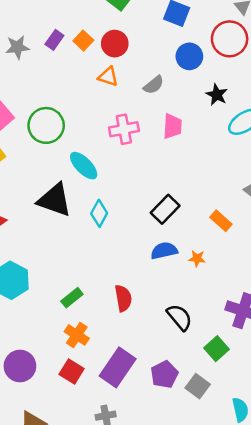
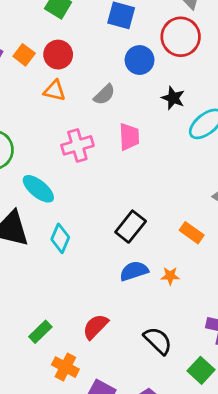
red semicircle: (123, 298) -> (95, 327), turned -120
orange cross: (77, 335) -> (65, 367), moved

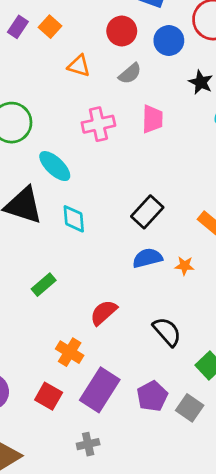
red circle: (58, 55) -> (122, 31), moved
cyan diamond: (60, 238) -> (74, 219), turned -32
green rectangle: (40, 332) -> (44, 285), moved

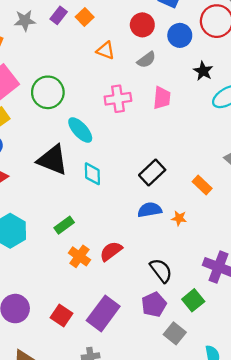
orange cross: (70, 352) -> (79, 256), moved
purple pentagon: (152, 396) -> (154, 305), moved

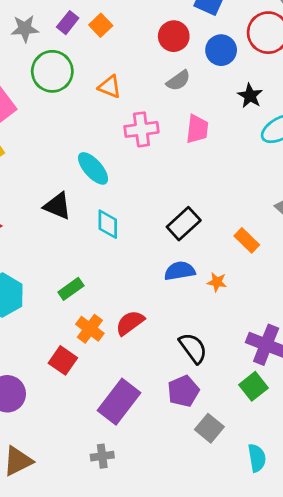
orange triangle: (106, 50) -> (110, 87), moved
green circle: (48, 92) -> (52, 71), moved
black triangle: (53, 160) -> (58, 206), size x0.7
green square: (193, 300) -> (253, 386), moved
red square: (62, 315) -> (63, 360), moved

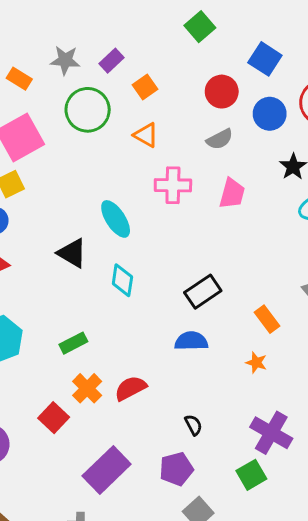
orange square: (101, 25) -> (145, 87), moved
orange star: (217, 282) -> (256, 363), moved
black semicircle: (193, 348) -> (193, 425), size x0.6

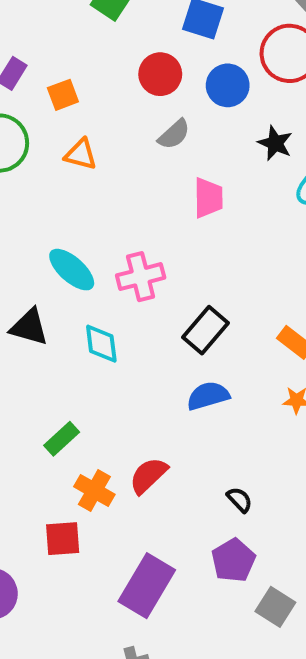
orange square: (145, 87) -> (63, 95), turned 30
pink cross: (173, 185) -> (141, 277), moved
red square: (54, 418) -> (63, 539), turned -32

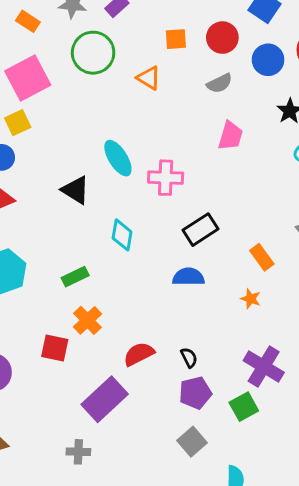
orange square: (63, 95) -> (176, 39), moved
cyan diamond: (101, 344) -> (122, 235), moved
red semicircle: (148, 475) -> (139, 354), moved
purple pentagon: (233, 560) -> (195, 393), moved

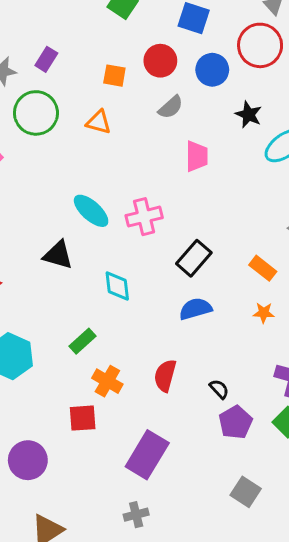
orange square: (176, 39) -> (114, 76), turned 30
red semicircle: (139, 354) -> (165, 376), moved, turned -32
gray square: (192, 442) -> (246, 492), moved

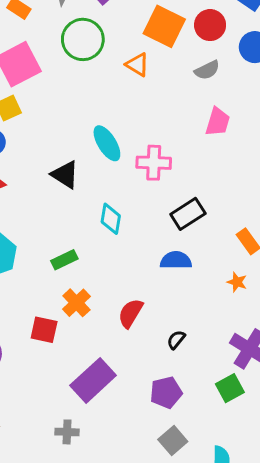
orange square: (114, 76) -> (164, 26), size x1.8
black semicircle: (219, 389) -> (176, 340), turned -114
purple pentagon: (236, 422) -> (166, 392), moved

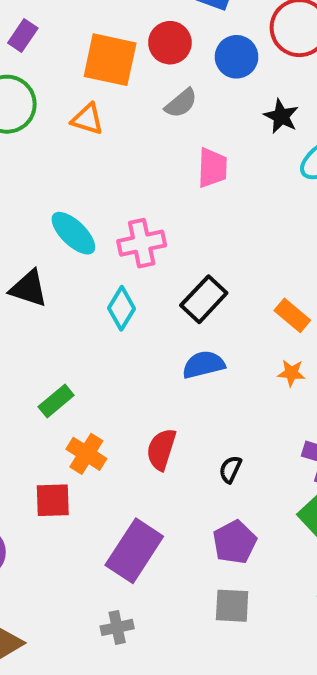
cyan diamond: (111, 219) -> (121, 308), moved, turned 36
gray square: (173, 440) -> (232, 606), moved, turned -32

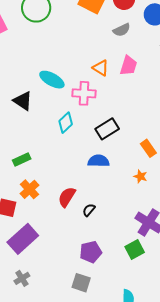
orange triangle: (87, 119) -> (101, 68), moved
cyan ellipse: (73, 233) -> (52, 80), turned -30
black semicircle: (230, 469) -> (89, 210), moved
purple rectangle: (134, 551) -> (23, 239), moved
gray cross: (117, 627) -> (22, 278), turned -35

